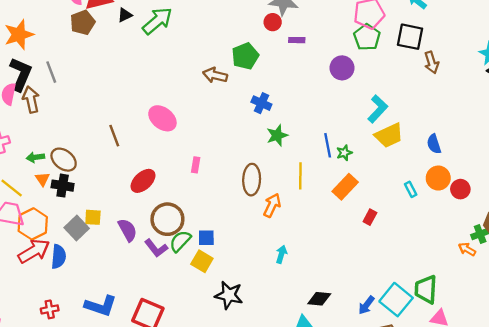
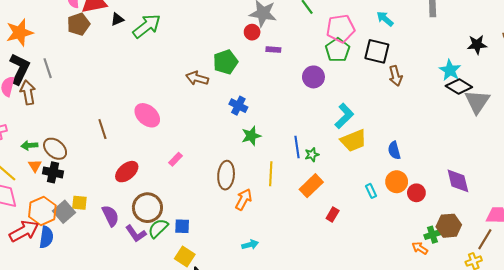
pink rectangle: (196, 165) -> (176, 159), turned 32
orange hexagon: (33, 224) -> (42, 211), moved
cyan arrow: (281, 254) -> (250, 245), turned 56
yellow square: (202, 261) -> (185, 257), moved

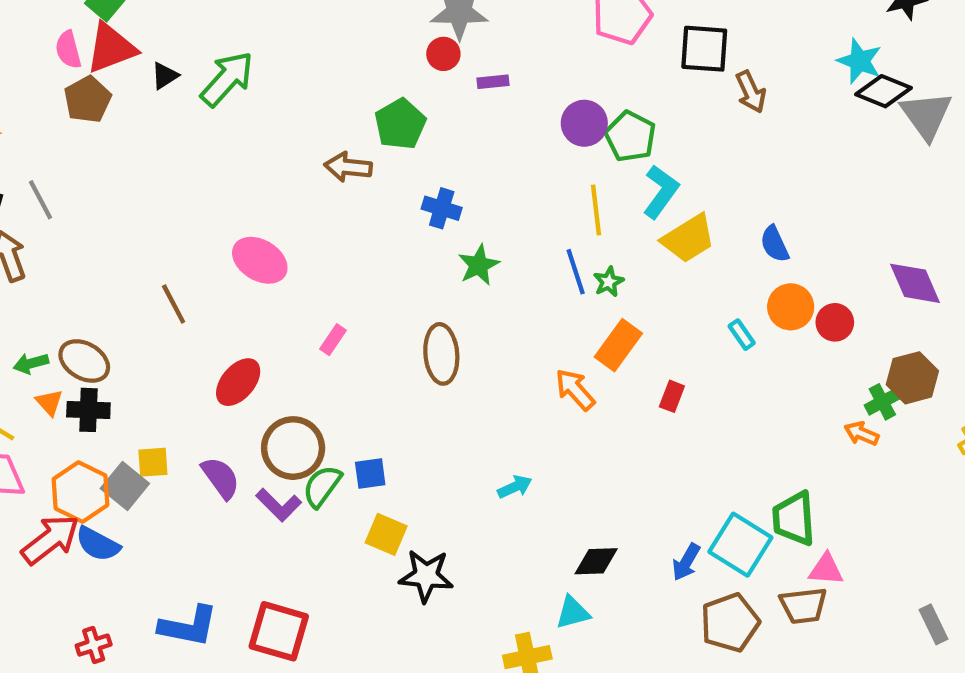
green pentagon: (338, 50) -> (630, 136), moved
yellow line: (271, 174) -> (596, 210), moved
orange arrow: (244, 199) -> (575, 390), moved, turned -60
blue semicircle: (46, 237) -> (98, 544), turned 120

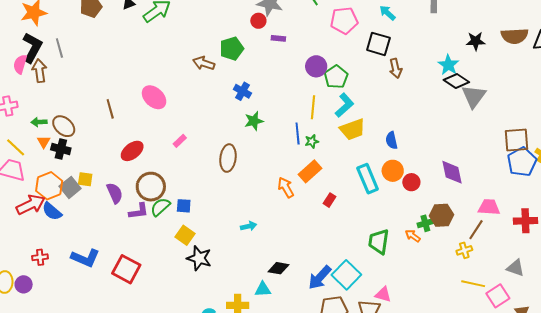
cyan rectangle: (742, 335) -> (368, 179), size x2.0
purple L-shape: (279, 505) -> (139, 211), turned -65
green trapezoid: (794, 519) -> (379, 242), moved
blue arrow: (686, 562) -> (320, 277), size x1.5

